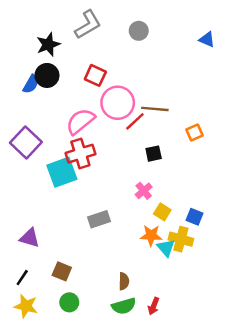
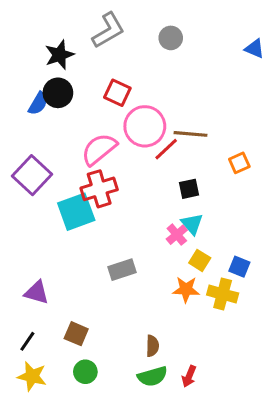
cyan triangle: (166, 248) -> (192, 224), moved

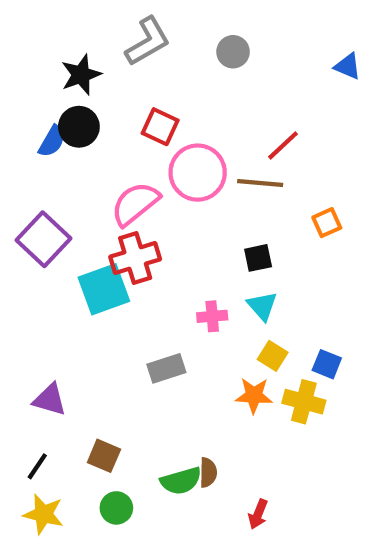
red line: (166, 149) -> (283, 145), moved
pink cross: (177, 235) -> (212, 316), moved, turned 35
green semicircle: (152, 376) -> (181, 481), moved

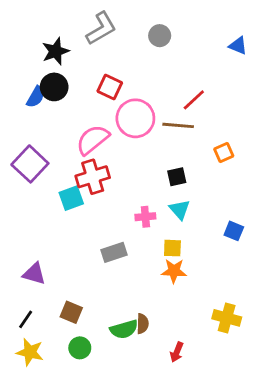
cyan square: (104, 289) -> (71, 198), size x0.7
yellow square: (273, 356) -> (172, 248), moved, turned -30
blue square: (327, 364) -> (234, 231), moved
yellow cross: (304, 402) -> (227, 318), moved

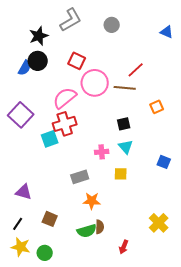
orange star: (174, 271) -> (92, 201), moved
yellow cross: (227, 318) -> (159, 223), turned 30
green circle: (80, 348) -> (45, 253), moved

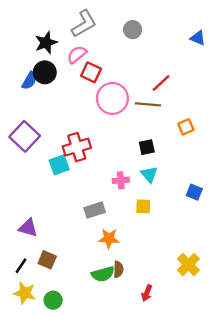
pink semicircle: (65, 98) -> (77, 55), moved, size x0.7
brown square: (50, 219) -> (47, 260), moved

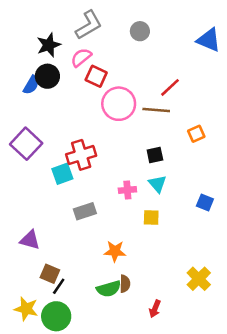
blue triangle: (198, 38) -> (209, 40), size x1.5
gray rectangle: (95, 210) -> (85, 211), moved
black line: (21, 266) -> (59, 286), moved
green circle: (53, 300) -> (56, 316), size x1.5

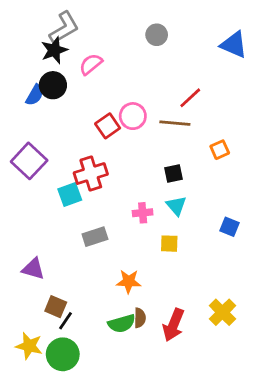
gray L-shape: (89, 25) -> (64, 28), moved
red square: (96, 76) -> (108, 126), moved, turned 30
pink circle: (119, 104) -> (133, 116), size x0.7
red arrow: (155, 309) -> (173, 325), moved, size x1.6

